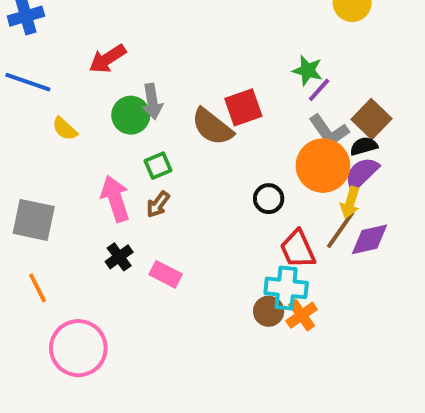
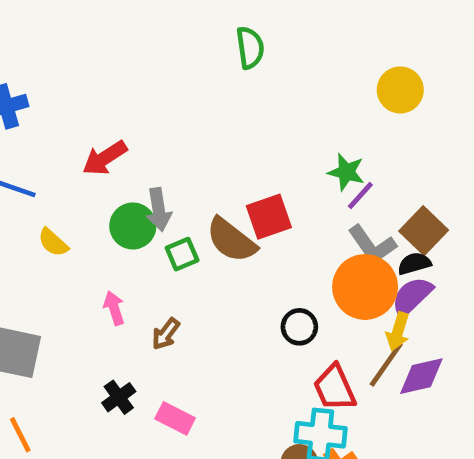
green square: (158, 166) -> (182, 254), moved
pink arrow: (115, 199) -> (114, 308), moved, size x0.6

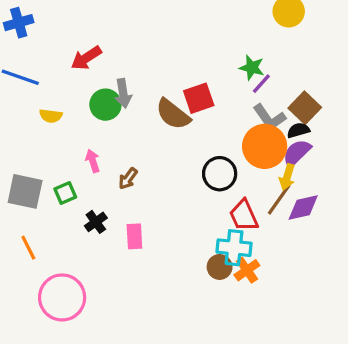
yellow semicircle: (53, 242) -> (51, 116), turned -35
green square: (182, 254) -> (65, 193), moved
black circle: (299, 327) -> (220, 174), size x1.4
pink rectangle: (175, 418) -> (134, 236), turned 60

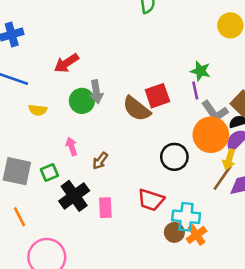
purple line: (261, 84) -> (195, 90), moved, turned -54
red trapezoid: (244, 215) -> (151, 200), moved, turned -48
black cross: (96, 222) -> (74, 196), size x1.6

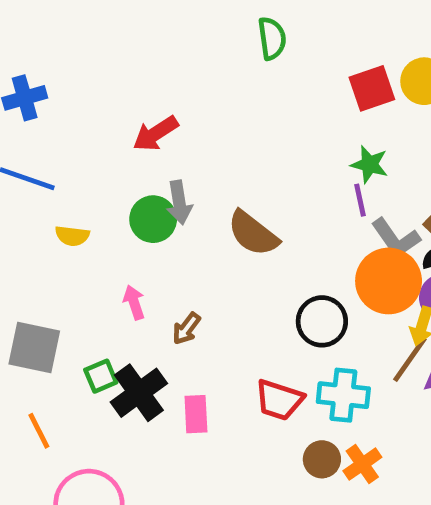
red arrow: (66, 63) -> (155, 134), moved
red square: (157, 96) -> (372, 88), moved
green square: (49, 172) -> (101, 376), moved
cyan cross: (186, 217) -> (343, 395), moved

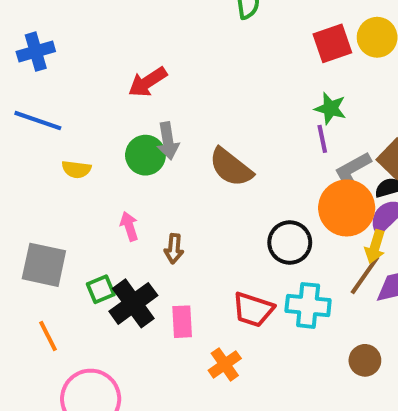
gray L-shape: (396, 238) -> (353, 171), turned 96
brown arrow: (186, 329) -> (174, 249), turned -32
brown circle: (322, 459) -> (365, 360), moved
orange cross: (362, 464) -> (225, 364), moved

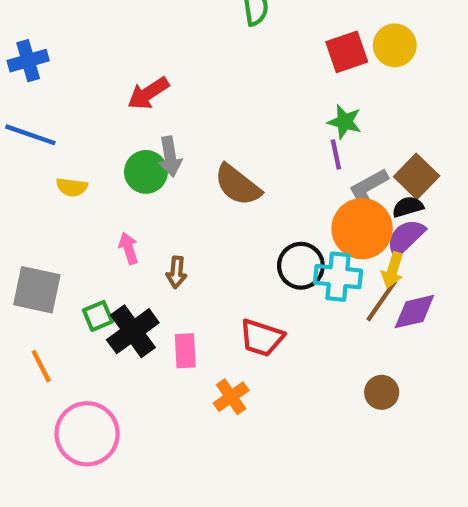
cyan cross: (308, 305) -> (338, 277), moved

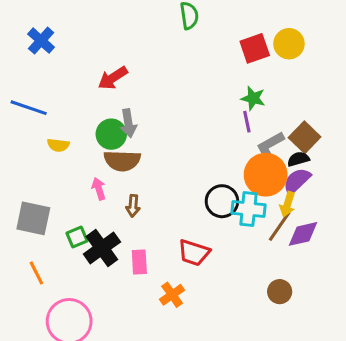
blue cross: (28, 61) -> (41, 41), moved, turned -32
brown semicircle: (238, 185) -> (122, 161), moved, turned -36

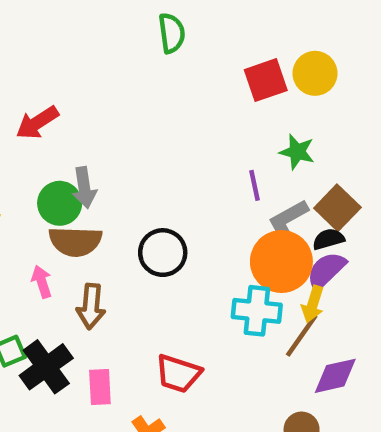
red arrow: (113, 78) -> (37, 123), moved
green star: (253, 98) -> (297, 152), moved
black circle: (222, 201) -> (163, 253), moved
brown arrow: (133, 206) -> (91, 306), size x1.4
purple diamond: (303, 234) -> (335, 376), moved

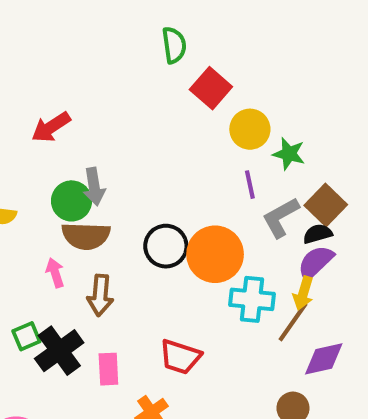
yellow circle: (315, 73) -> (250, 129), moved
red square: (266, 80) -> (211, 88), moved, turned -30
orange circle: (281, 262) -> (215, 254), moved

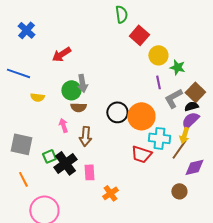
brown semicircle: (86, 236) -> (78, 107), size x0.7
red trapezoid: (180, 357) -> (141, 154), moved

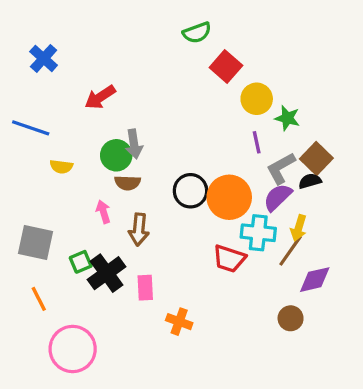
green semicircle: (121, 14) -> (197, 33), turned 78
purple semicircle: (190, 120) -> (278, 197), moved
orange cross: (110, 193) -> (179, 322), turned -35

